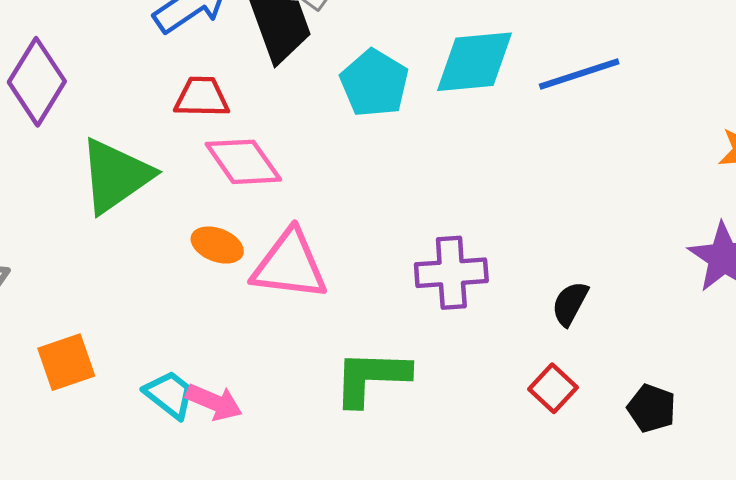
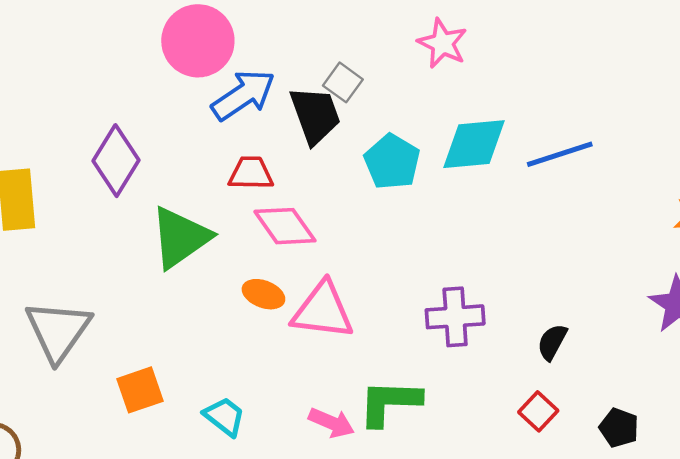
pink arrow: (214, 402) -> (332, 423), moved

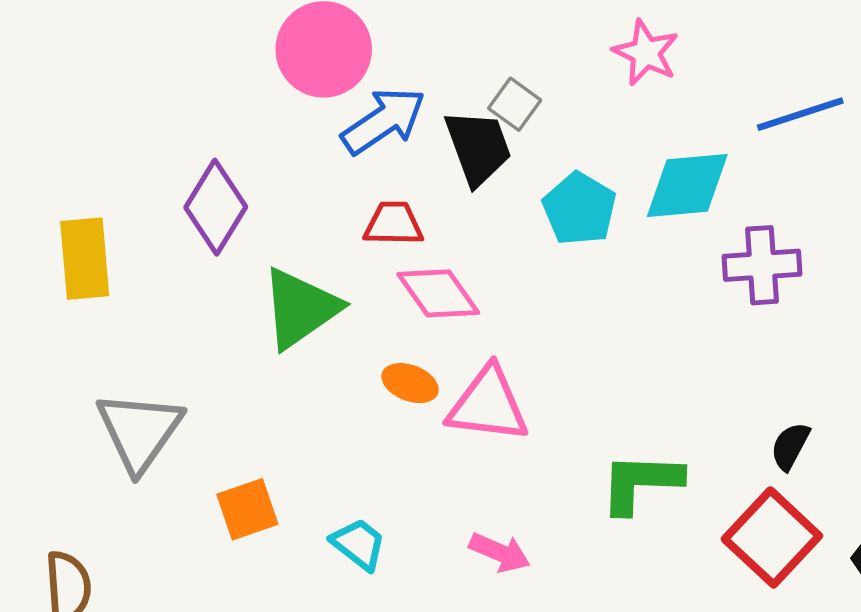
blue line: (560, 154) -> (800, 114), moved
purple cross: (455, 317) -> (762, 265), moved
green L-shape: (390, 403) -> (641, 483), moved
red square: (538, 411) -> (772, 537), size x1.8

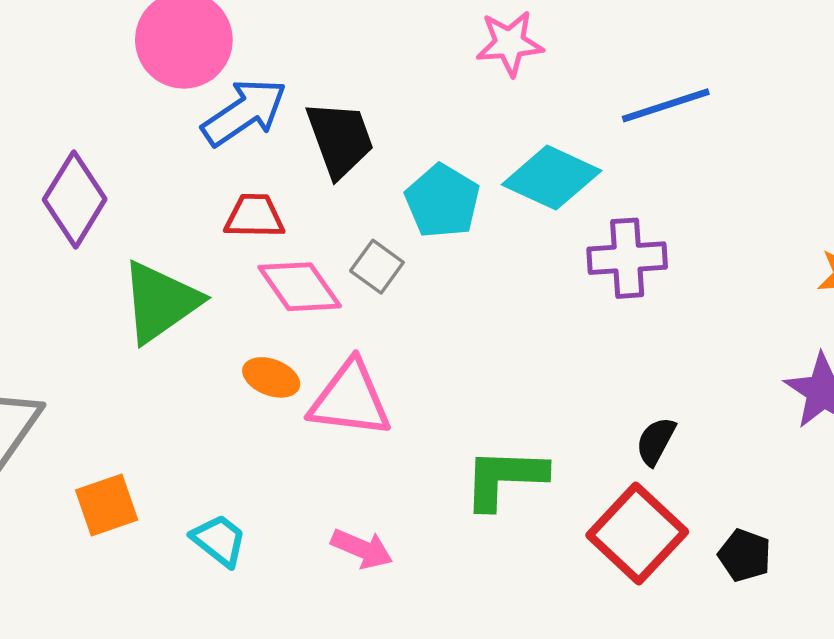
pink star: (646, 53) -> (510, 43), turned -30
gray square: (515, 104) -> (377, 267), moved
cyan diamond: (687, 186) -> (552, 178), turned 30

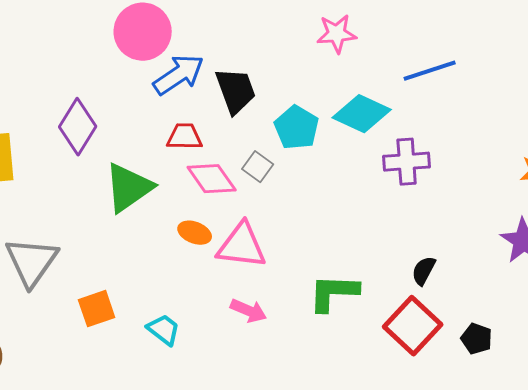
pink arrow: (362, 549) -> (249, 311), moved

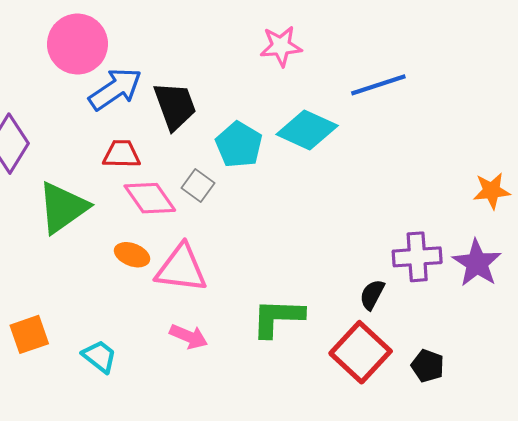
purple cross: (407, 162) -> (417, 257), moved

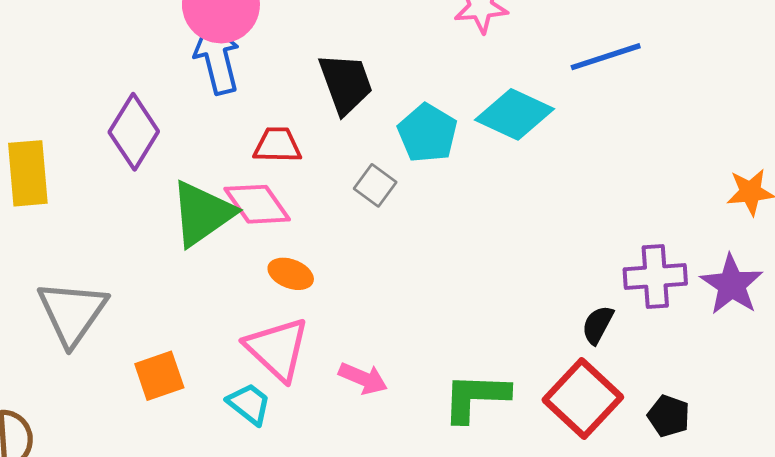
blue arrow: (115, 89) -> (217, 58), moved, turned -70
pink diamond: (150, 198) -> (257, 204), moved
pink triangle: (181, 268) -> (277, 349), moved, turned 36
green L-shape: (278, 318) -> (476, 397), moved

